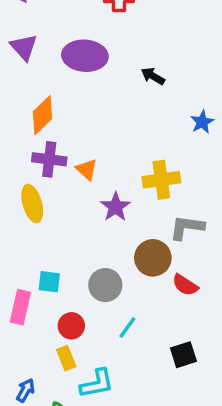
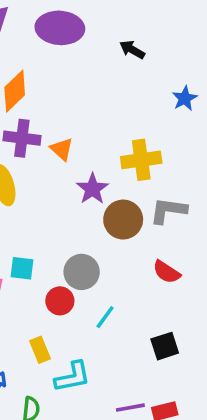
brown circle: (153, 258) -> (123, 220), moved
red circle: (71, 326) -> (60, 301), moved

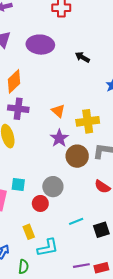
orange triangle: (62, 149) -> (58, 111), moved
cyan line: (105, 317) -> (76, 221), moved, turned 32

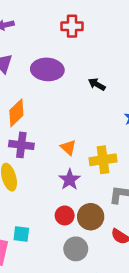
brown circle: (77, 156) -> (91, 217), moved
gray circle: (53, 187) -> (76, 249), moved
red circle: (40, 203) -> (65, 215), moved

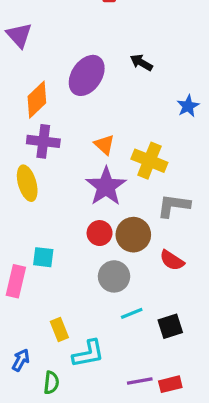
purple ellipse: (47, 69) -> (87, 75), moved, turned -60
yellow cross: (103, 160) -> (149, 161), turned 30
purple star: (70, 180) -> (106, 186), size x1.4

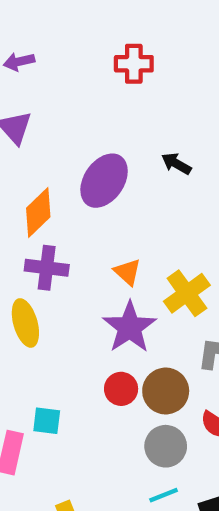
yellow cross: (149, 161) -> (187, 293), turned 32
gray circle: (114, 276) -> (166, 446), moved

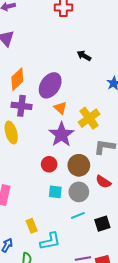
purple ellipse: (104, 181) -> (50, 85), moved
red circle: (121, 389) -> (49, 164), moved
cyan square: (47, 421) -> (55, 192), moved

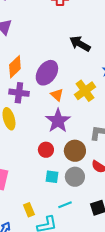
black arrow: (84, 56) -> (80, 44), size x1.5
yellow cross: (89, 118) -> (85, 91), moved
cyan line: (78, 215) -> (65, 205), moved

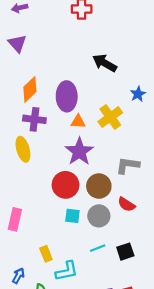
purple ellipse: (47, 73) -> (67, 96), turned -35
orange triangle: (57, 95) -> (78, 122), turned -40
red circle: (46, 150) -> (66, 185), size x1.5
cyan line: (65, 205) -> (98, 248), moved

